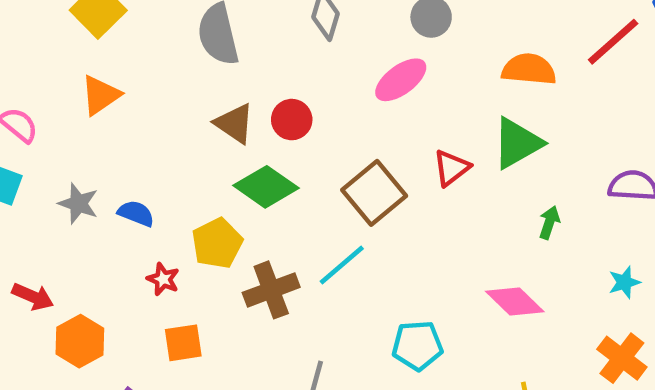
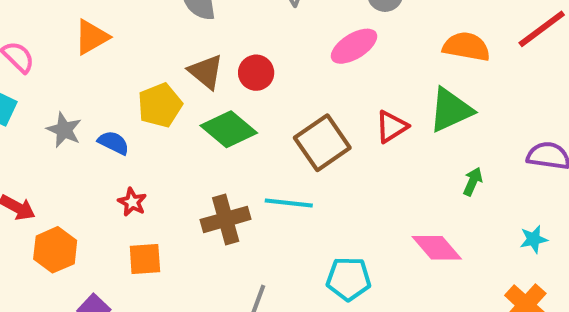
yellow pentagon: (217, 243) -> (160, 105), moved
cyan line: (342, 265) -> (289, 203), turned 42

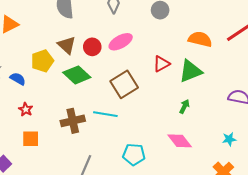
pink ellipse: (354, 46) -> (121, 42), moved
red triangle: (392, 127) -> (161, 64), moved
green arrow: (473, 182) -> (184, 106), moved

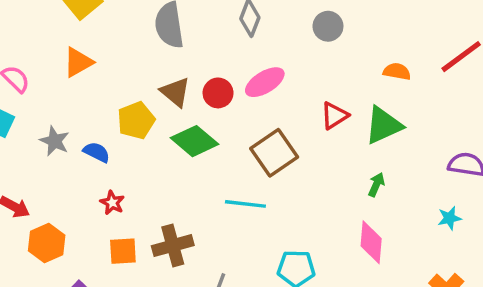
orange semicircle: (200, 39) -> (397, 71), size x0.7
brown cross: (73, 121) -> (173, 246), moved
cyan star: (229, 139) -> (449, 218), moved
pink diamond: (180, 141) -> (371, 242), turned 45

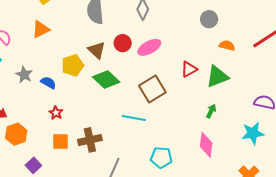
gray circle: (328, 26) -> (209, 19), moved
red circle: (218, 93) -> (123, 43), moved
cyan star: (449, 218) -> (253, 133), size x1.6

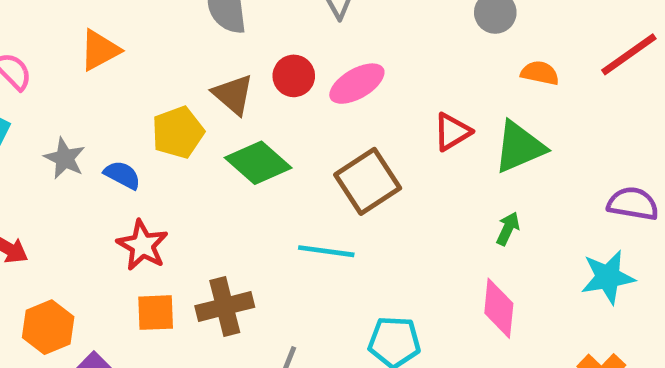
red star: (56, 113) -> (142, 245), size x1.5
orange hexagon: (16, 134) -> (48, 327), moved

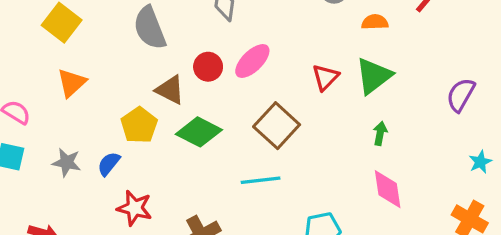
blue semicircle: (122, 175) -> (109, 164), turned -65
purple semicircle: (633, 204) -> (461, 95), turned -56
cyan star: (608, 277) -> (480, 162), moved, size x0.6

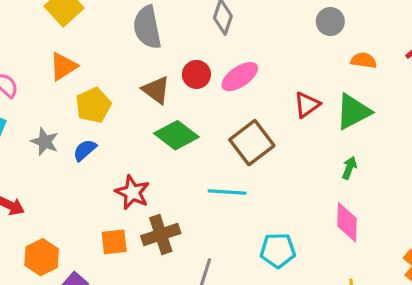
yellow pentagon: (139, 125) -> (93, 105), moved
red star: (135, 208) -> (132, 192), moved

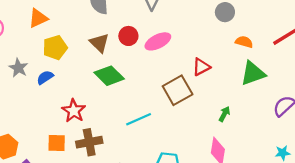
green triangle: (353, 112) -> (253, 73), moved
brown square: (252, 143) -> (178, 90), moved
cyan line: (227, 192) -> (139, 119), turned -35

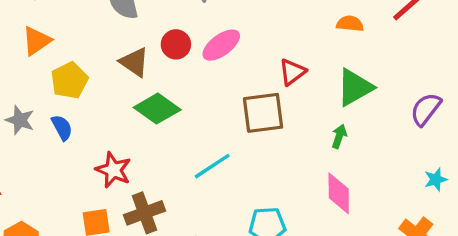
green triangle: (253, 73) -> (355, 87), moved
blue semicircle: (45, 77) -> (62, 128), turned 105
brown square: (178, 90) -> (263, 113), turned 32

